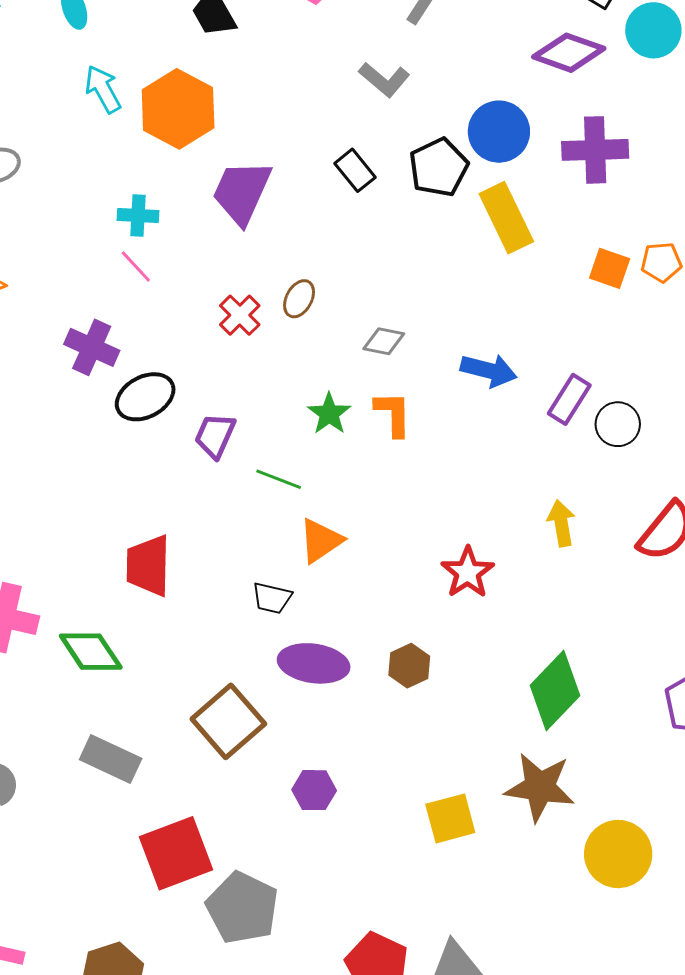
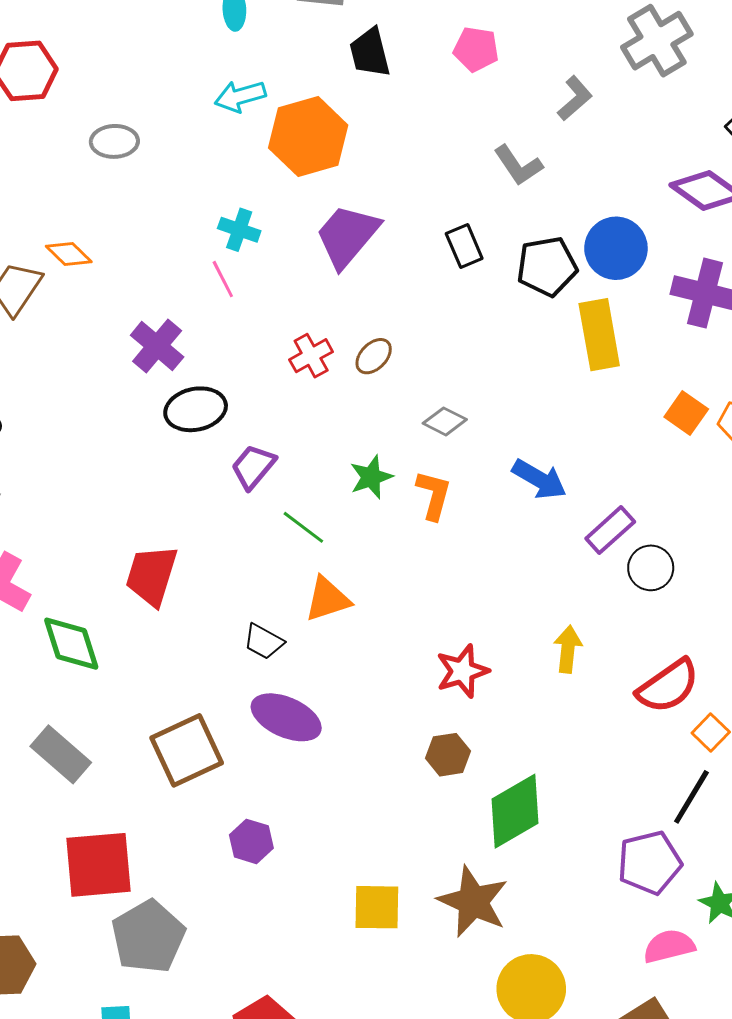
cyan arrow: (103, 89) -> (240, 96), turned -93
brown hexagon: (409, 666) -> (448, 755), moved

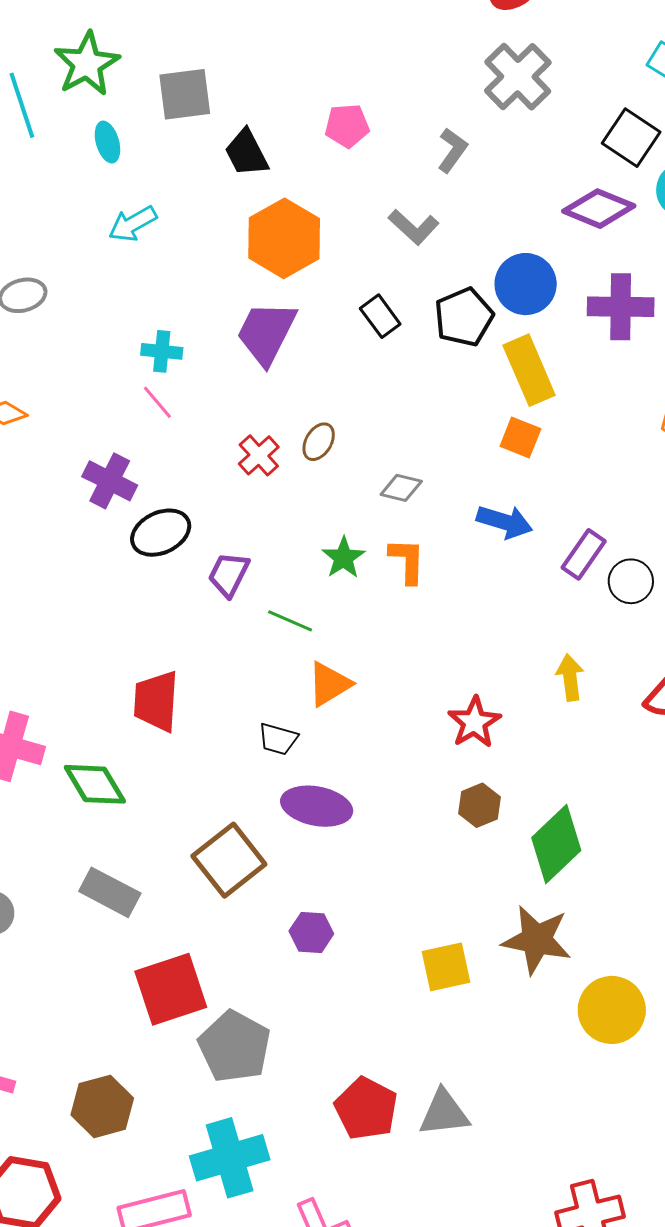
orange hexagon: (308, 136) -> (284, 238), moved
orange square: (686, 413) -> (520, 438), moved

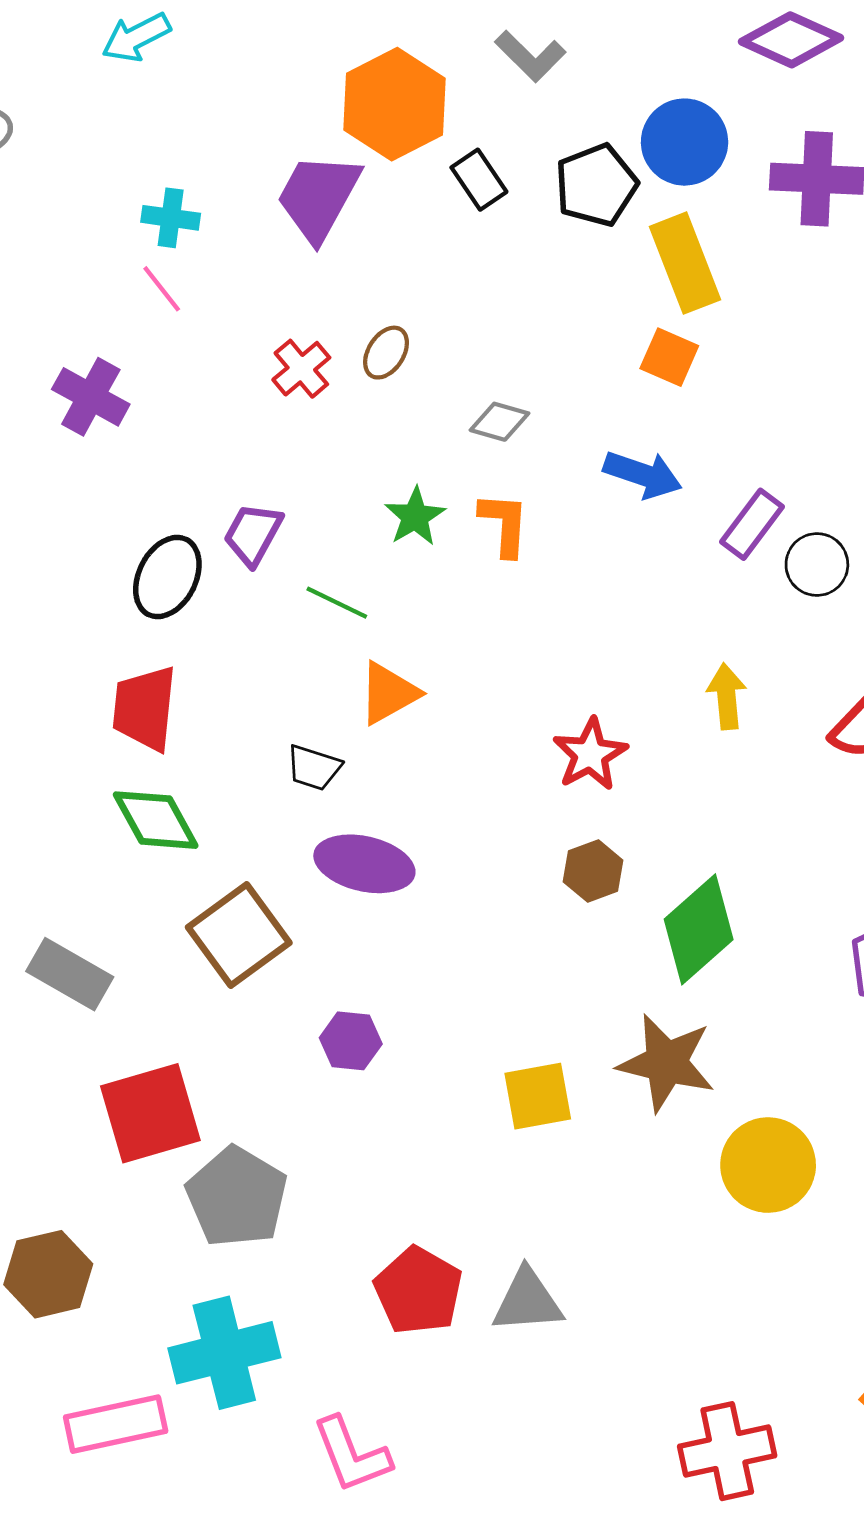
orange hexagon: (284, 238) -> (395, 104), moved
black ellipse: (161, 533) -> (167, 577), moved, turned -40
green diamond: (95, 784) -> (156, 820), moved

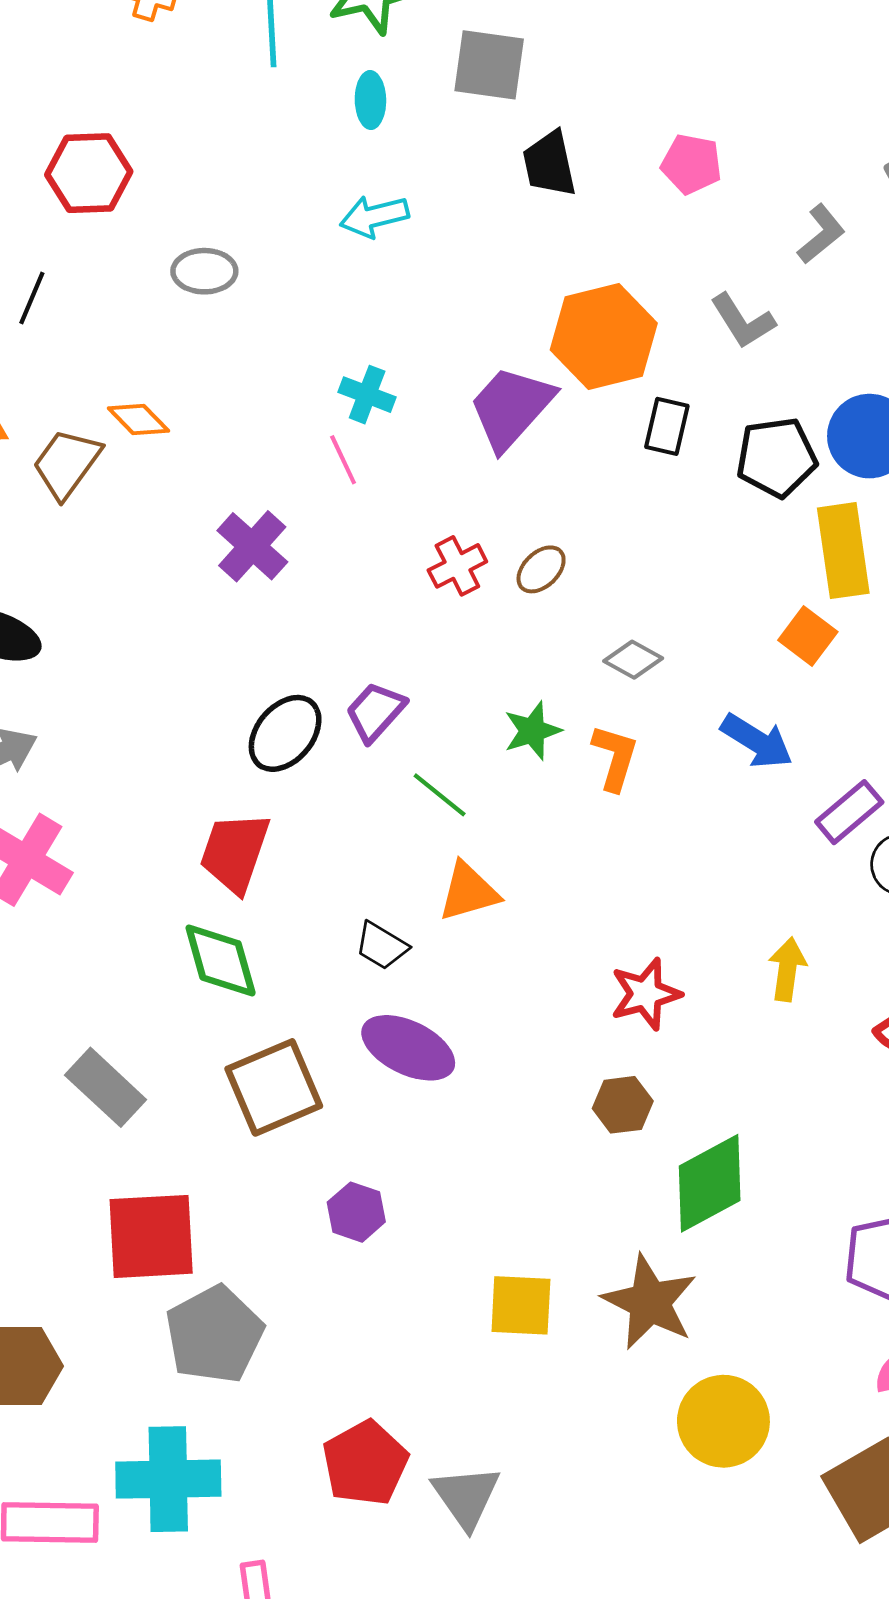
black rectangle: (479, 180) -> (667, 426), turned 34
gray triangle: (527, 1301) -> (466, 1497), turned 46

